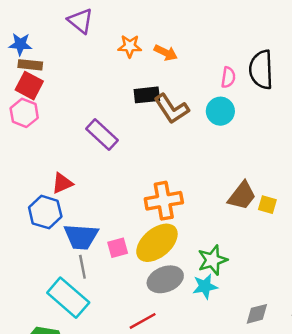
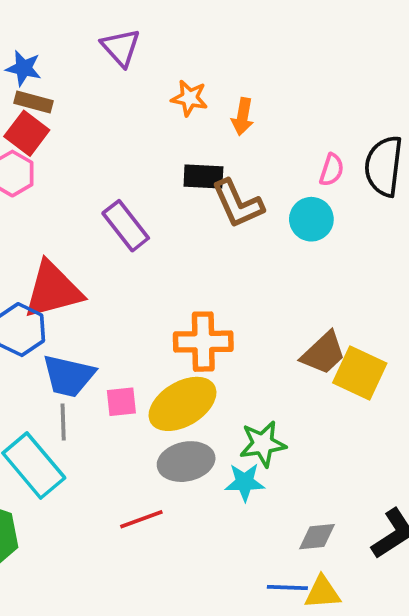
orange arrow: (166, 53) -> (243, 117), turned 65
red triangle: (62, 183) -> (53, 290), size x1.8
yellow square: (267, 205) -> (360, 373), size x1.8

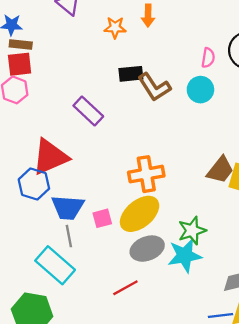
orange arrow: (243, 117) -> (148, 16), moved
red square: (27, 133) -> (20, 64), turned -35
cyan star: (245, 482) -> (185, 256), size x1.4

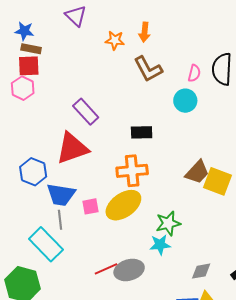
black rectangle: (131, 74) -> (142, 132), moved
brown L-shape: (154, 87) -> (148, 69), moved
red triangle: (50, 157) -> (72, 148), moved
gray ellipse: (147, 249) -> (129, 270), moved
cyan star: (185, 256) -> (160, 245), size x0.7

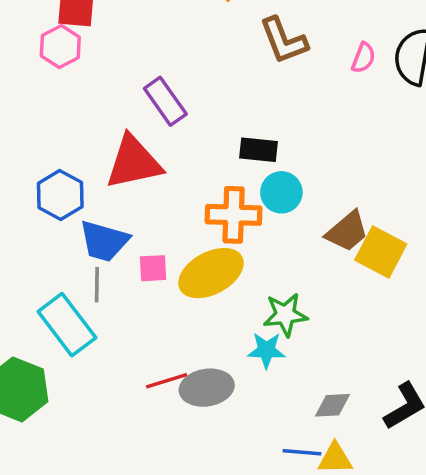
cyan circle: (185, 101) -> (281, 192), moved

